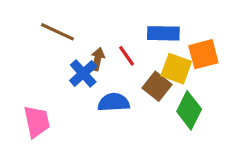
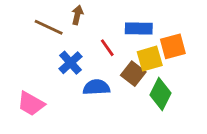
brown arrow: (98, 59) -> (77, 15), moved
yellow square: (176, 69) -> (150, 59), turned -36
pink trapezoid: (37, 122) -> (31, 104), turned 132

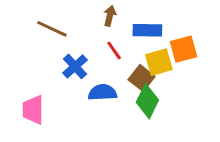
brown arrow: (77, 15) -> (110, 16), moved
green diamond: (161, 94) -> (147, 101), moved
pink trapezoid: (31, 104) -> (33, 110), turned 60

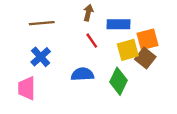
brown line: (52, 29) -> (42, 23), turned -30
blue cross: (75, 66) -> (41, 57), moved
brown square: (142, 78) -> (145, 58), moved

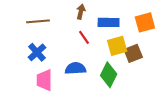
orange square: (148, 39) -> (145, 22), moved
brown square: (145, 58) -> (133, 53), turned 30
pink trapezoid: (27, 88) -> (44, 80), moved

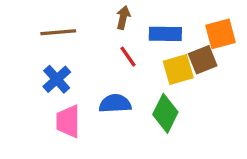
brown square: (133, 53) -> (203, 60), moved

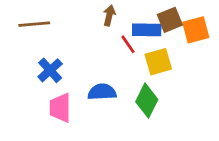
brown line: (58, 32) -> (34, 24), moved
red line: (128, 57) -> (128, 44), moved
brown square: (203, 60) -> (170, 20), moved

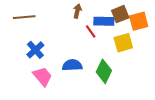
yellow square: (158, 62) -> (123, 43), moved
pink trapezoid: (60, 108) -> (43, 76), turned 140

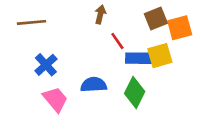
blue rectangle: (104, 21) -> (139, 58), moved

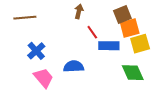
orange square: (180, 28) -> (130, 28), moved
yellow square: (160, 56) -> (140, 44), moved
green diamond: (135, 93) -> (133, 73), moved, turned -50

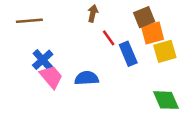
blue rectangle: (109, 46) -> (128, 54), turned 66
green diamond: (133, 73) -> (166, 100), moved
pink trapezoid: (44, 78) -> (51, 77), moved

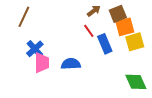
brown arrow: (93, 13) -> (94, 11), moved, turned 40
brown line: (29, 21) -> (24, 17), turned -60
pink trapezoid: (51, 77) -> (42, 63), turned 40

